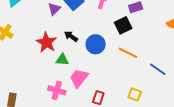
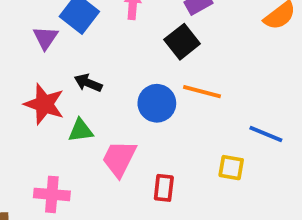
blue circle: (96, 44) -> (157, 103), moved
blue line: (158, 69) -> (266, 134), moved
pink cross: (57, 90) -> (52, 194), moved

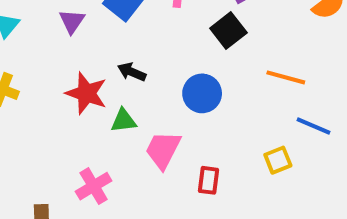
purple triangle: (45, 38) -> (72, 21), moved
orange line: (202, 92) -> (286, 77), moved
yellow square: (231, 168) -> (278, 160), turned -32
pink cross: (52, 194) -> (94, 186), turned -36

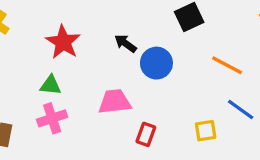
black arrow: (132, 72) -> (126, 43), moved
green triangle: (124, 121) -> (50, 85), moved
pink trapezoid: (163, 150) -> (115, 102), turned 44

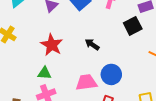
blue circle: (156, 63) -> (111, 74), moved

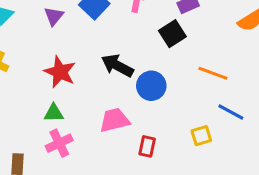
black arrow: (92, 44) -> (117, 66), size x1.5
blue circle: (111, 74) -> (151, 86), moved

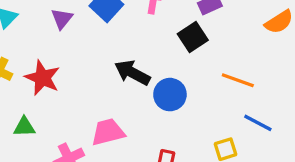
red star: (60, 72) -> (42, 78), moved
green triangle: (54, 113) -> (24, 127), moved
pink trapezoid: (115, 120) -> (108, 132), moved

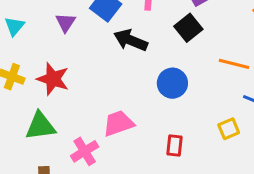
black arrow: (132, 73) -> (131, 40), moved
green triangle: (24, 127) -> (40, 126), size x1.5

